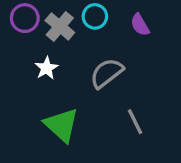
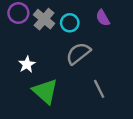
cyan circle: (95, 16) -> (70, 23), moved
white star: (46, 68) -> (27, 64), moved

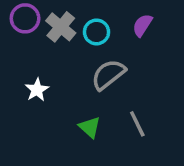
purple semicircle: (103, 18) -> (142, 25), turned 63
green triangle: (45, 91) -> (90, 127), moved, size x0.6

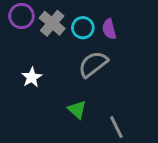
purple semicircle: (142, 25) -> (109, 29), moved, turned -48
gray line: (137, 124) -> (116, 127), moved

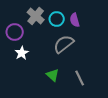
purple circle: (22, 16) -> (15, 32), moved
gray line: (116, 127) -> (80, 78), moved

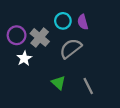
gray cross: (36, 16) -> (40, 37), moved

